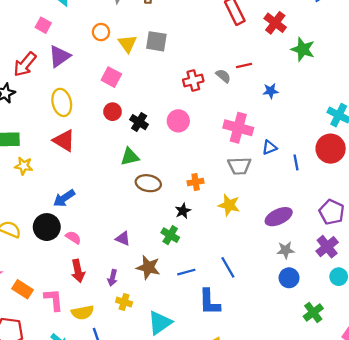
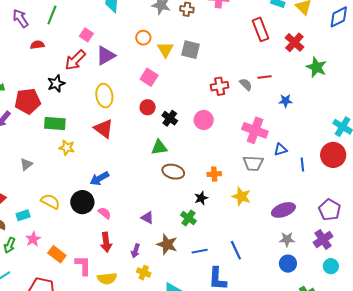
pink square: (43, 25) -> (86, 35), moved

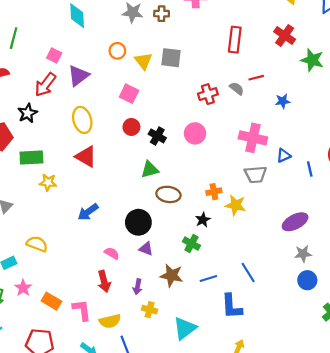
red rectangle: (260, 29) -> (235, 40), moved, turned 35
yellow star: (241, 196) -> (236, 205), moved
black circle: (82, 202) -> (138, 222), moved
pink semicircle: (105, 213) -> (112, 253), moved

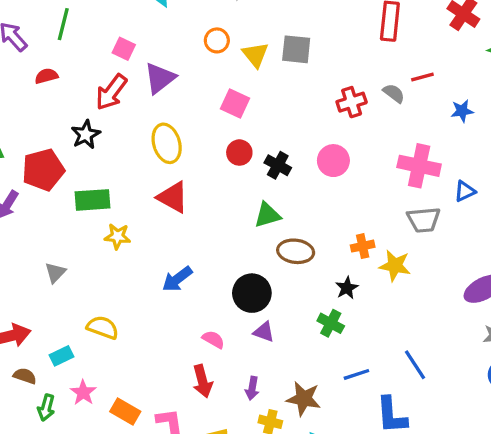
brown star: (172, 275) -> (304, 399), moved

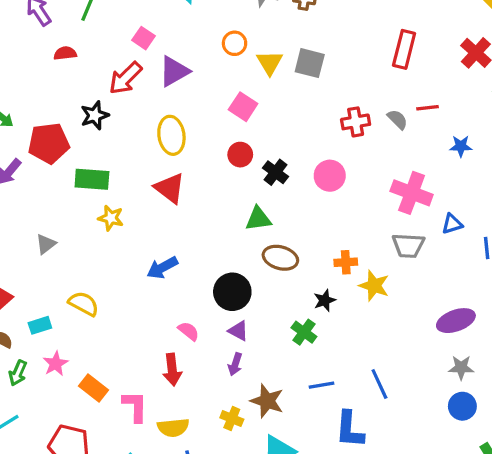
purple arrow: (252, 388) -> (235, 364), moved

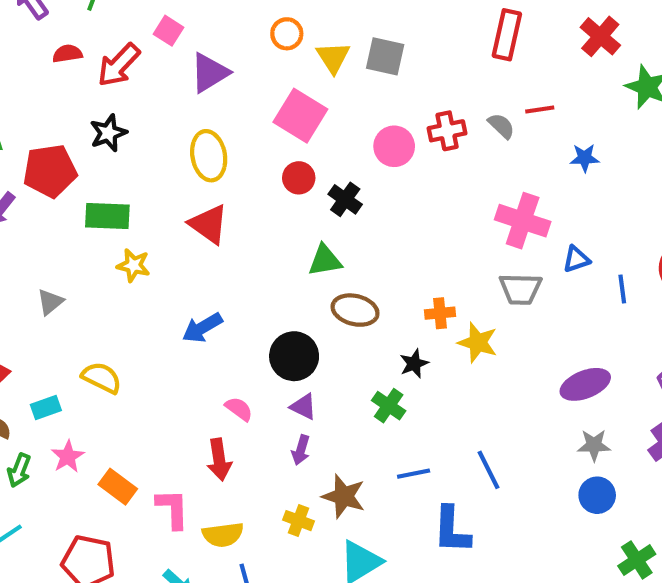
red arrow: (125, 78) -> (119, 65), moved
pink square: (243, 107) -> (300, 116), size x1.4
pink circle: (330, 176) -> (394, 146), moved

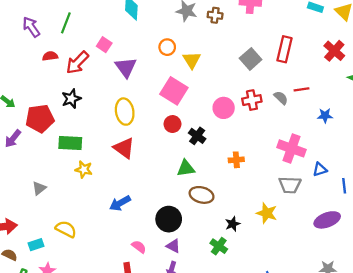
gray square: (385, 56) -> (251, 59), moved, turned 35
purple triangle: (210, 73) -> (126, 67), turned -35
orange cross: (440, 313) -> (236, 160), moved
purple ellipse: (585, 384) -> (327, 220), moved

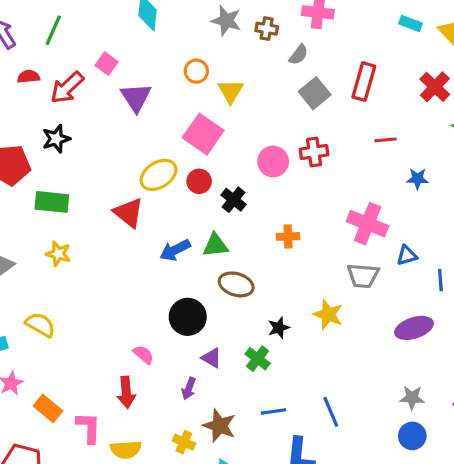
gray semicircle: (281, 98) -> (299, 55), moved, turned 80
yellow ellipse: (125, 112) -> (158, 175), moved, turned 65
yellow star: (84, 169) -> (58, 254), moved
blue arrow: (120, 203) -> (175, 250), moved
purple triangle: (173, 246) -> (211, 358), moved

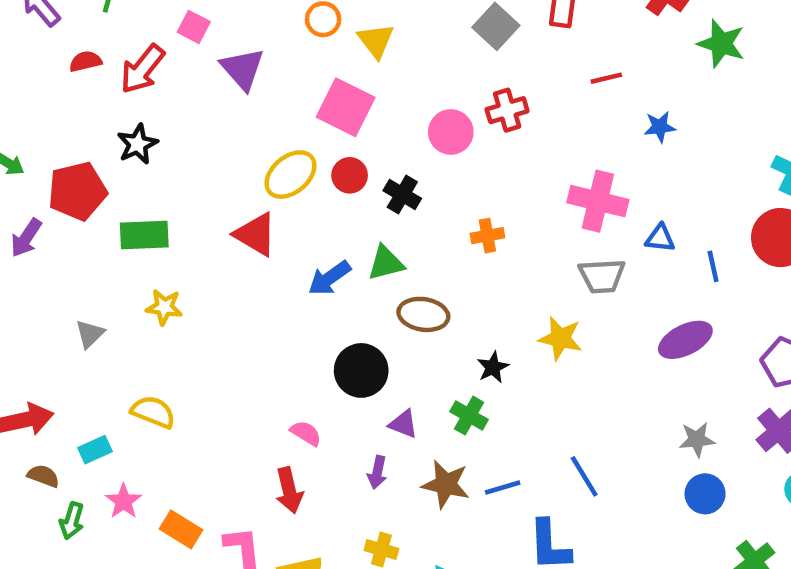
blue triangle: (407, 255) -> (660, 238), turned 30
brown star: (219, 426) -> (446, 484), moved

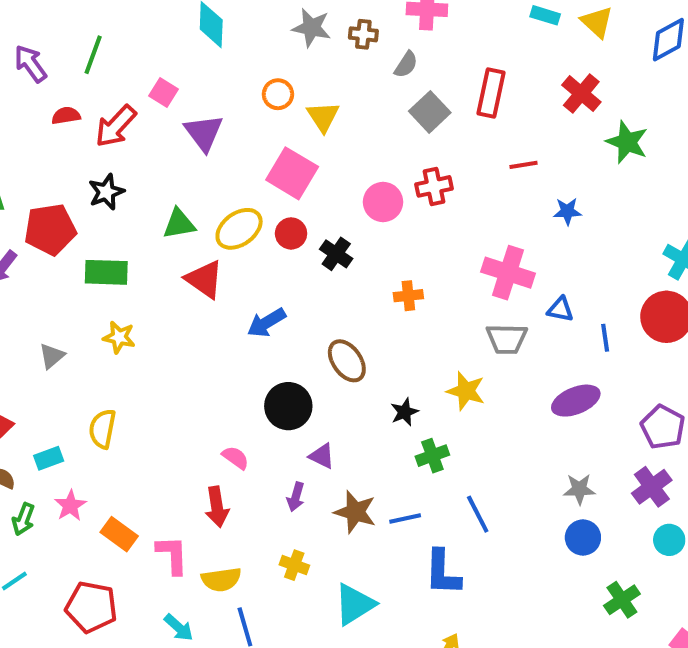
green triangle: (386, 263) -> (179, 224), moved
brown ellipse: (423, 314) -> (347, 361), turned 42
yellow semicircle: (153, 412) -> (102, 429), turned -105
green cross: (469, 416) -> (432, 456), moved, turned 36

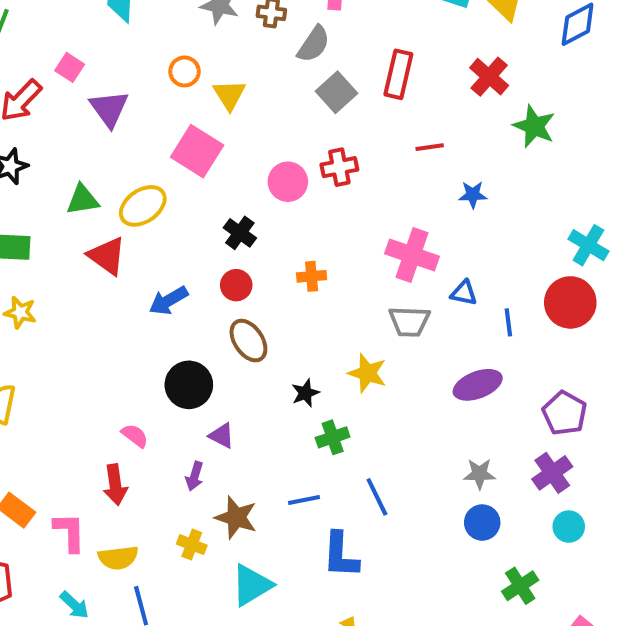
gray semicircle: (406, 65) -> (314, 44), size x1.4
red circle: (291, 233) -> (236, 285), moved
brown star: (355, 512) -> (236, 517), moved

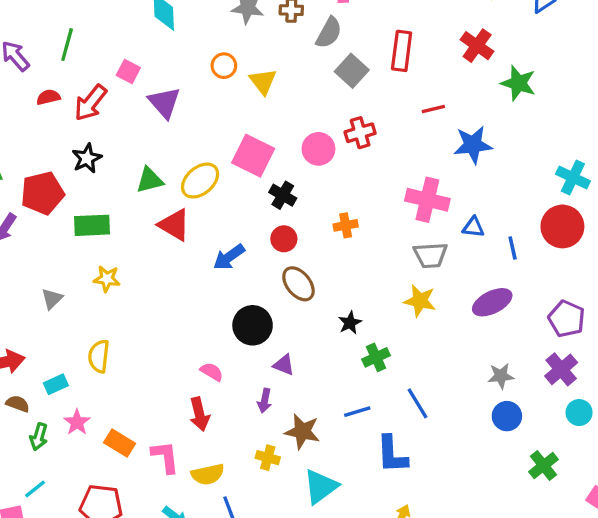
pink square: (197, 151) -> (253, 156), moved
blue star: (473, 195) -> (473, 145), size x1.6
yellow star: (367, 373) -> (420, 301), moved

